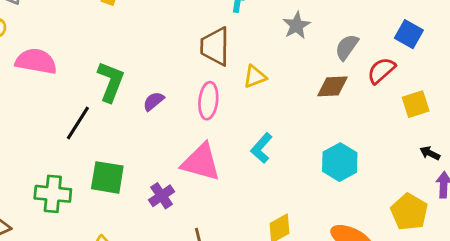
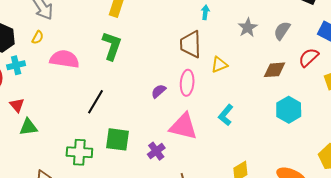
gray semicircle: (347, 47) -> (282, 31), moved
green L-shape: (111, 82) -> (112, 46), moved
purple semicircle: (153, 101) -> (159, 91), moved
cyan hexagon: (340, 162) -> (289, 110), moved

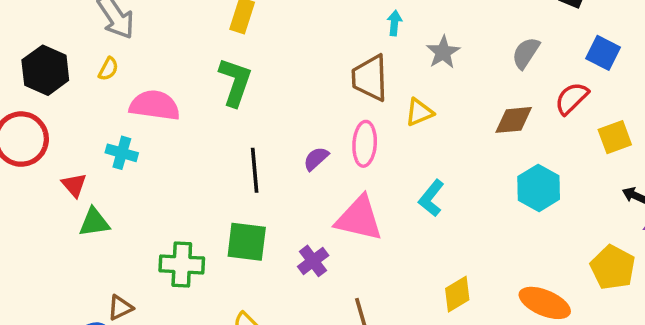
gray star: (248, 28) -> (443, 52), moved
cyan cross: (16, 65) -> (122, 153), moved, turned 30
black line: (95, 102) -> (255, 170), moved, turned -35

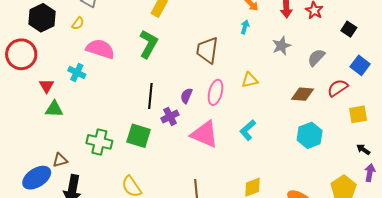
gray star: (443, 52) -> (281, 46), moved
brown trapezoid: (370, 78) -> (207, 50), moved
purple semicircle: (316, 159) -> (186, 96), turned -35
purple cross: (313, 261) -> (170, 116), moved

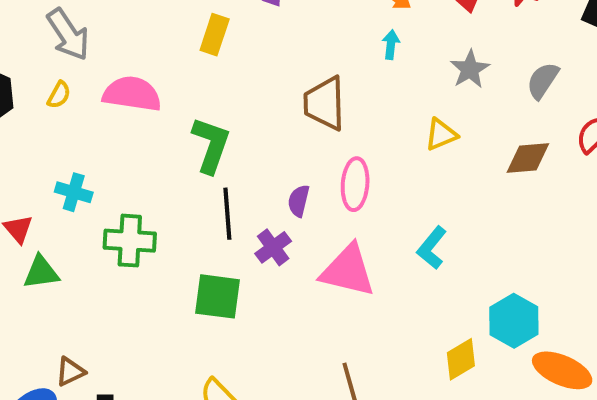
green L-shape: (148, 44) -> (211, 145), moved
pink semicircle: (100, 49) -> (132, 94), moved
yellow triangle: (250, 80) -> (441, 135), moved
cyan hexagon: (310, 135) -> (514, 321), moved
green cross: (99, 142) -> (130, 241), moved

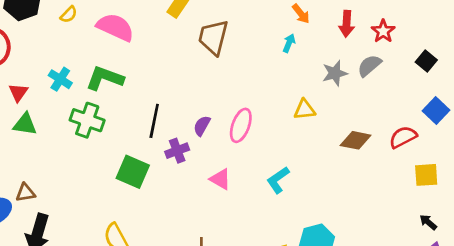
gray semicircle: (543, 81) -> (369, 66), moved
brown trapezoid: (325, 103) -> (213, 37), moved
green L-shape: (211, 145) -> (105, 78), moved, turned -105
pink triangle: (348, 271) -> (220, 179), size x0.6

